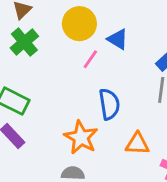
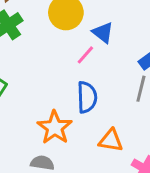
pink line: (90, 59) -> (85, 55), moved

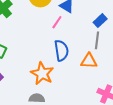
orange triangle: (111, 140) -> (89, 61), moved

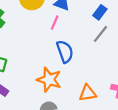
gray line: (97, 40) -> (101, 34), turned 42
orange triangle: (89, 61) -> (88, 93), moved

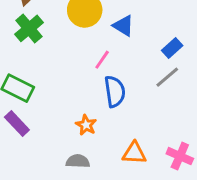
pink line: (55, 23) -> (102, 60), moved
orange star: (49, 80) -> (86, 125), size x0.6

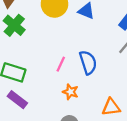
pink line: (102, 60) -> (61, 64), moved

